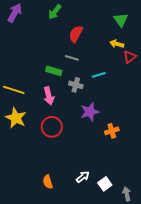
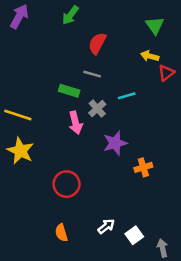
gray cross: (76, 85) -> (97, 109), turned 32
pink arrow: (49, 96) -> (75, 123), moved
red circle: (52, 127) -> (67, 184), moved

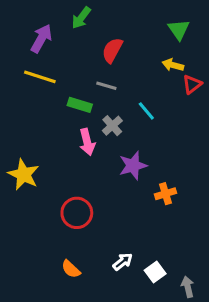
purple arrow: (19, 16) -> (41, 38), moved
cyan line: (127, 96) -> (146, 111), turned 66
yellow line: (18, 115) -> (40, 77), moved
orange semicircle: (61, 233) -> (71, 269), turned -30

